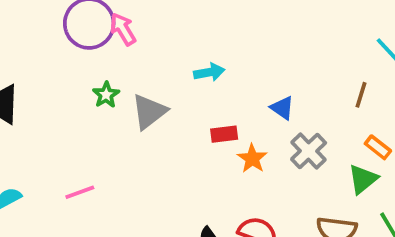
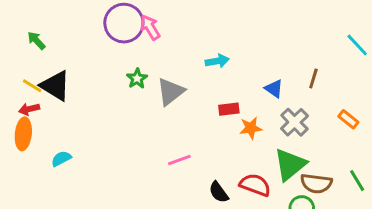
brown line: (361, 95) -> (313, 78), moved
orange star: (252, 159) -> (251, 128), turned 30
green triangle: (363, 179) -> (290, 164), moved, size x1.4
pink line: (80, 192) -> (179, 160), moved

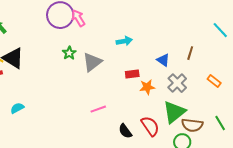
red semicircle: (255, 185) -> (150, 126), turned 35

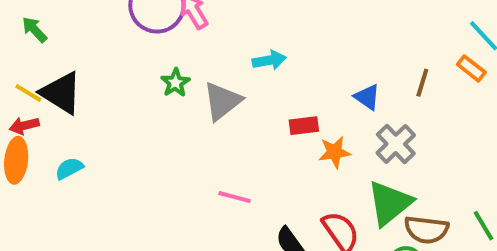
cyan arrow: (124, 41) -> (269, 60), moved
orange rectangle: (214, 81) -> (471, 68), moved
cyan semicircle: (17, 108) -> (69, 168), moved
pink line: (98, 109) -> (235, 197), turned 35

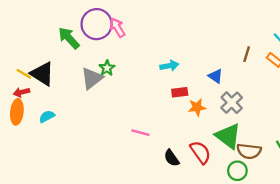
green arrow: (35, 30) -> (69, 38), moved, size x1.5
cyan arrow: (269, 60) -> (169, 66), moved
brown line: (422, 83) -> (247, 54), moved
gray triangle: (222, 101) -> (92, 78), moved
green triangle: (390, 203) -> (228, 136), turned -44

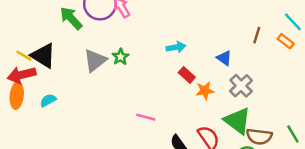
green star: (107, 68) -> (120, 57), moved
red arrow: (21, 92) -> (22, 75), size x1.6
red rectangle: (180, 92) -> (187, 75), turned 49

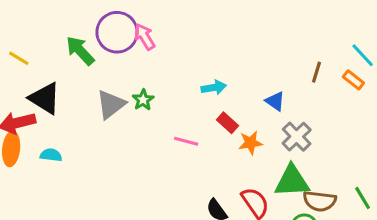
yellow line: (24, 56) -> (19, 58), moved
cyan semicircle: (48, 100) -> (51, 155), turned 35
pink line: (146, 117) -> (186, 141), moved
green triangle: (237, 121) -> (292, 181), turned -40

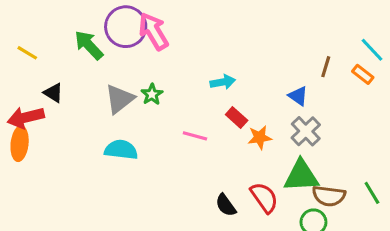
pink arrow: (145, 37) -> (153, 31), size x1.4
black triangle: (45, 98) -> (53, 93), size x0.6
blue triangle: (275, 101) -> (298, 96), moved
cyan semicircle: (51, 155) -> (121, 150), moved, size x1.5

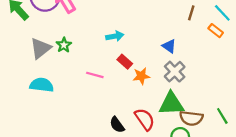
brown line: (326, 67) -> (191, 13), moved

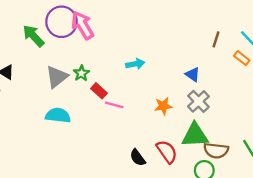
red rectangle: (125, 62) -> (99, 91), moved

